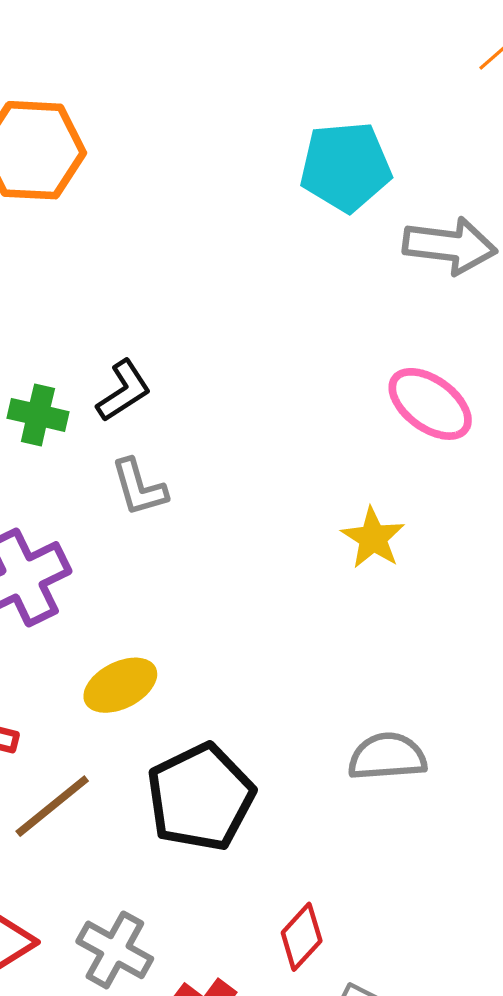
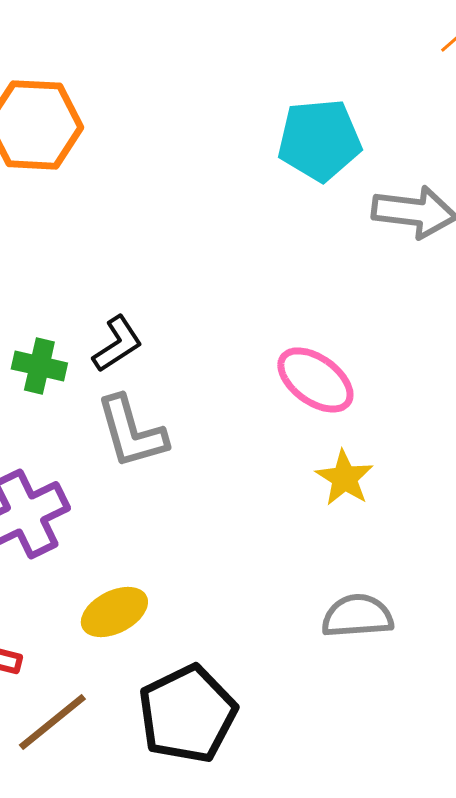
pink ellipse: (430, 404) -> (315, 380), moved
gray L-shape: (139, 487) -> (131, 432), size x1.4
gray semicircle: (387, 757) -> (357, 616), moved

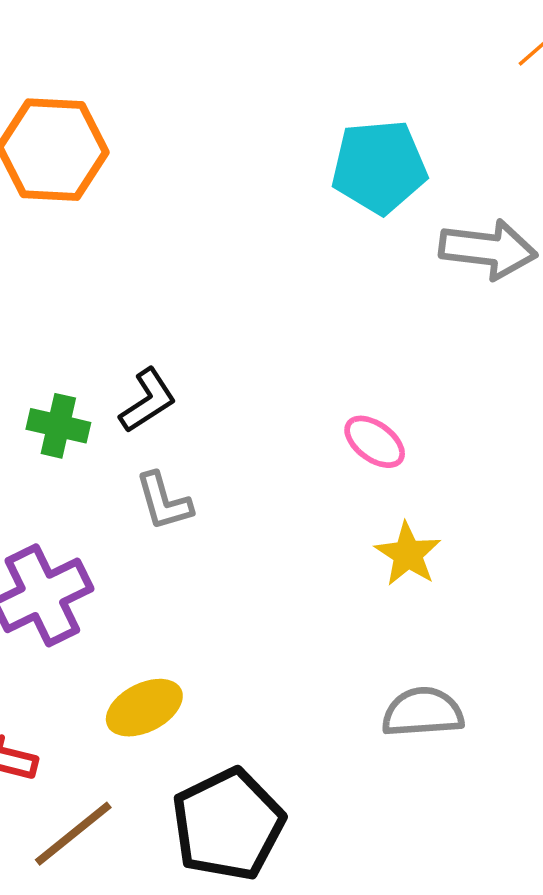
pink ellipse: (315, 380) -> (375, 442), size x0.7
gray L-shape: (131, 432) -> (164, 501), size x0.7

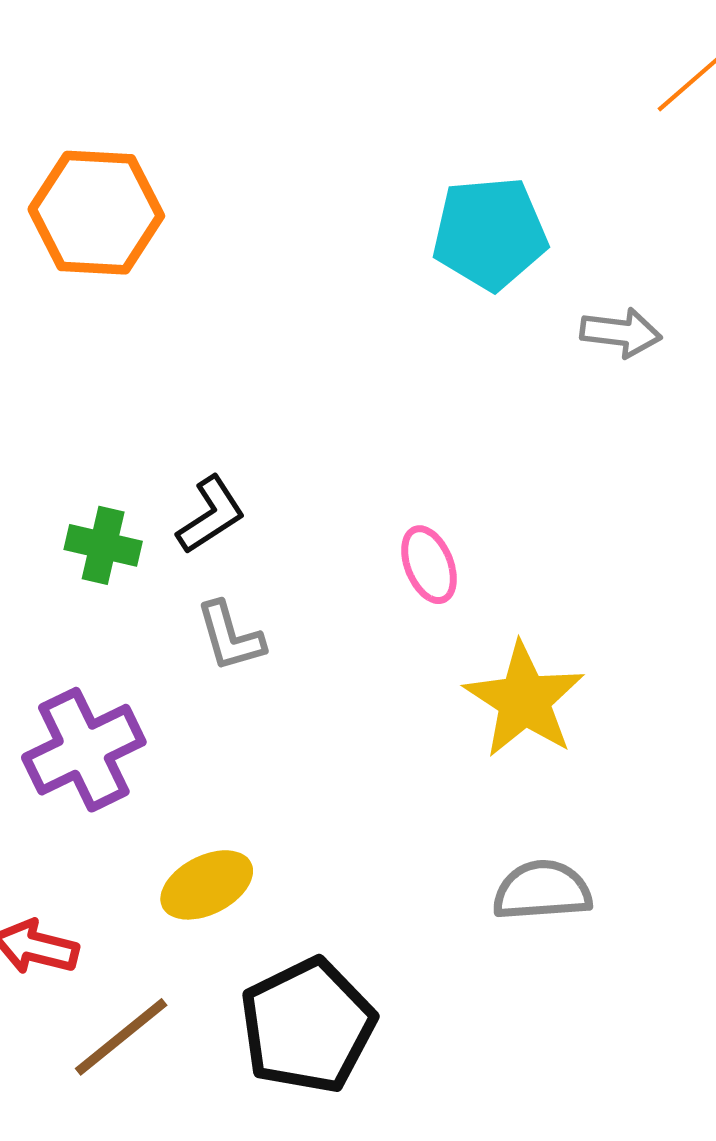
gray arrow: (488, 249) -> (621, 333), size x0.7
pink ellipse: (375, 442) -> (429, 565), moved, turned 32
yellow star: (408, 554) -> (524, 700), size x1.5

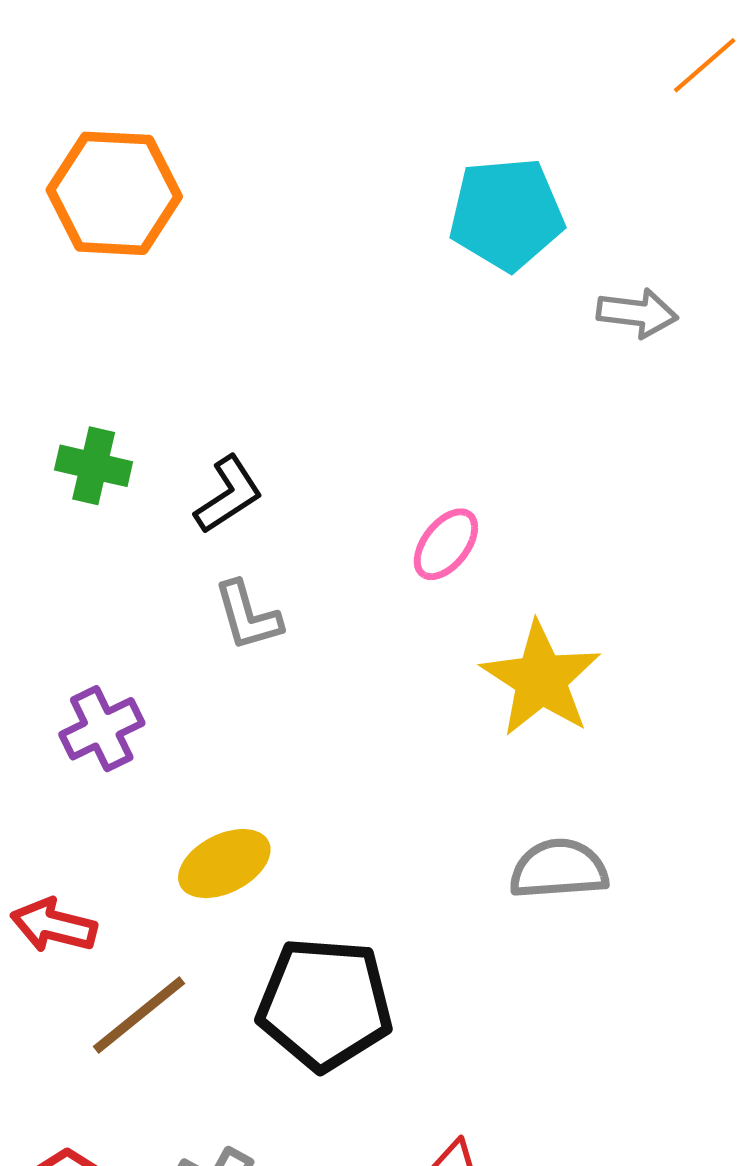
green cross: (103, 545) -> (94, 466), moved
pink ellipse: (429, 565) -> (446, 544), turned 60
purple cross: (84, 750) -> (102, 729), size x0.7
black pentagon: (307, 1026) -> (325, 1004), turned 30

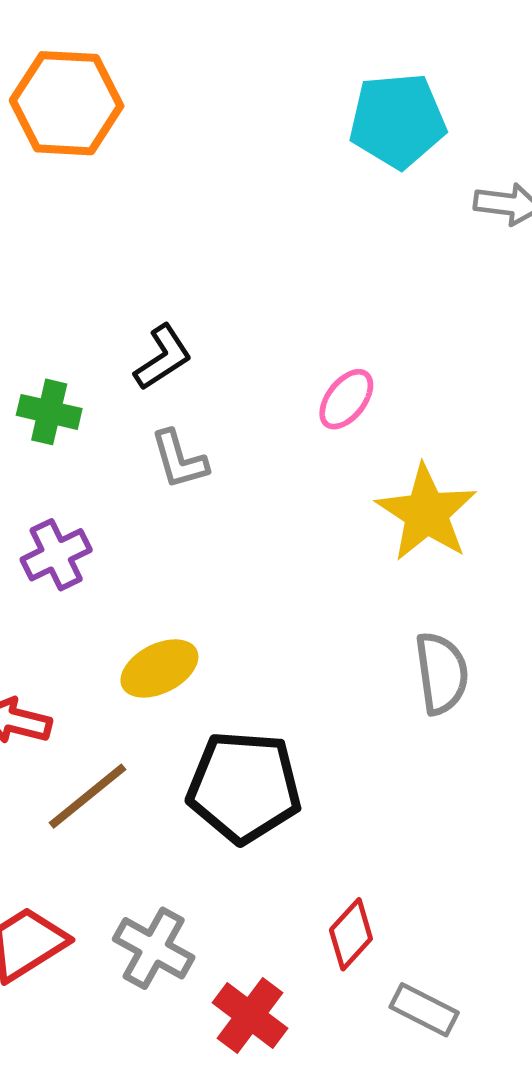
green cross: (94, 466) -> (49, 412), moved
gray semicircle: (559, 869) -> (442, 673), turned 86

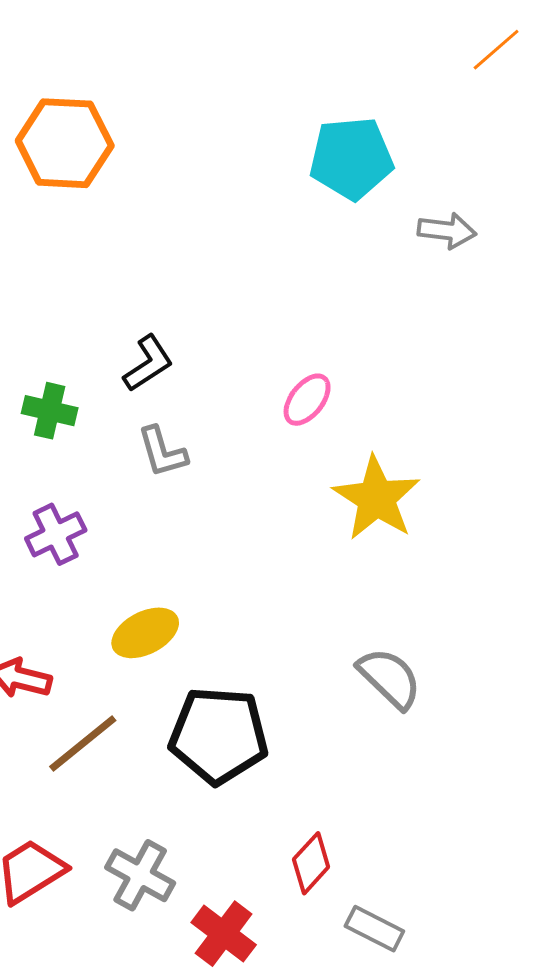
gray semicircle: (442, 673) -> (390, 678), moved, turned -38

